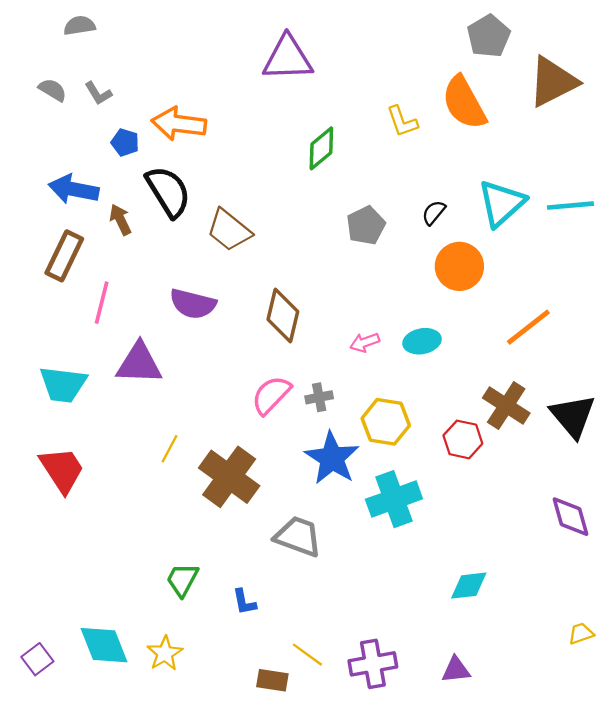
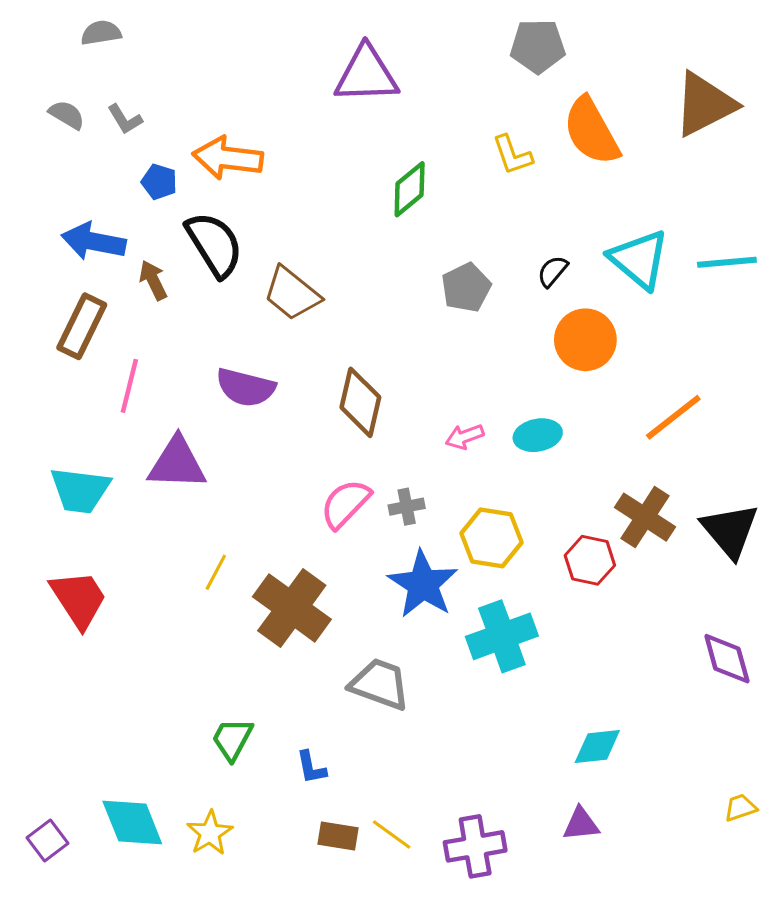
gray pentagon: (489, 36) -> (538, 46), moved, turned 30
cyan triangle: (502, 203) -> (639, 259), turned -38
purple triangle: (456, 670) -> (581, 824), moved
brown rectangle: (272, 680) -> (338, 836), moved

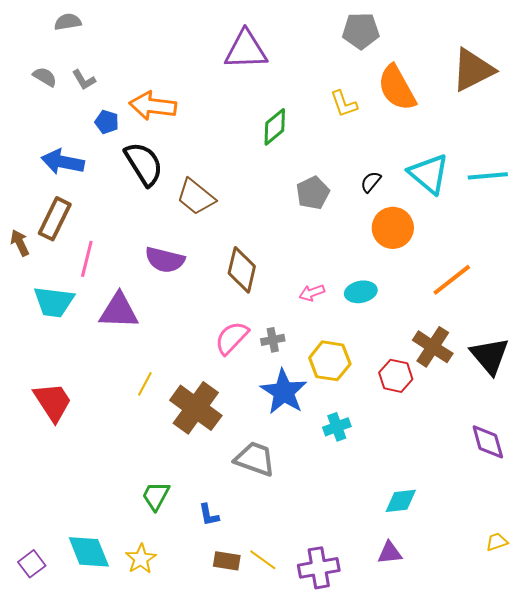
brown arrow: (153, 280) -> (20, 243), moved
cyan trapezoid: (80, 490) -> (54, 302), moved
cyan cross: (502, 636) -> (337, 427), size x0.6

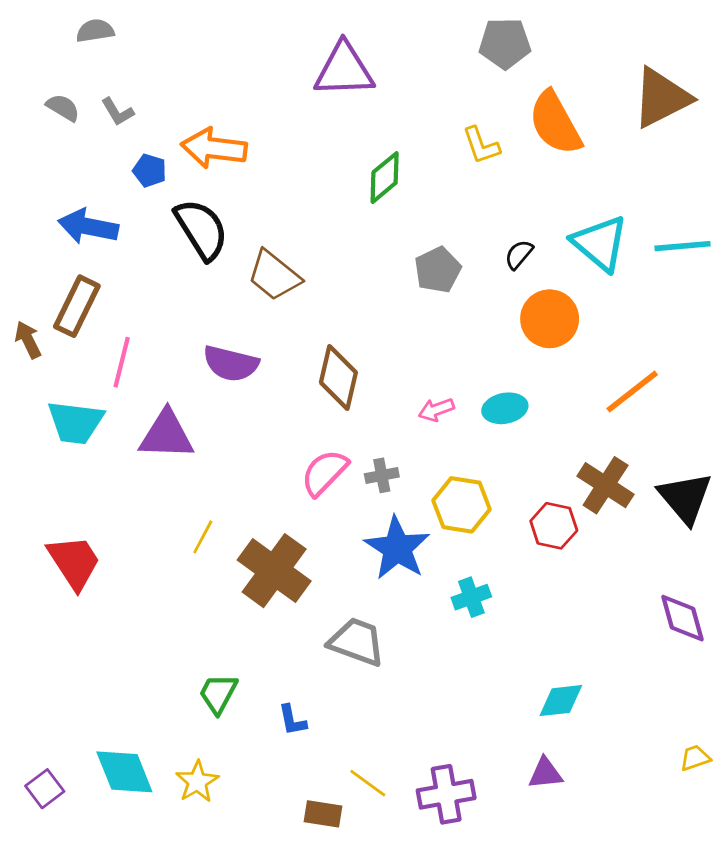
brown rectangle: (227, 561) -> (323, 814), moved

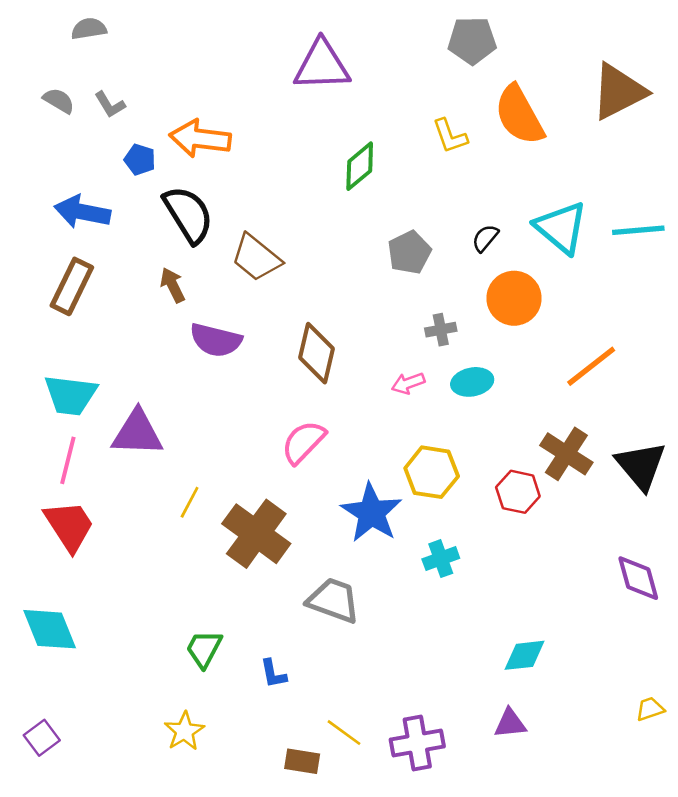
brown arrow: (28, 340) -> (173, 285), moved
pink line: (122, 362) -> (68, 460), moved
purple triangle: (166, 435) -> (137, 433), moved
gray cross: (382, 475) -> (441, 330), moved
cyan diamond: (124, 772) -> (50, 629), moved

